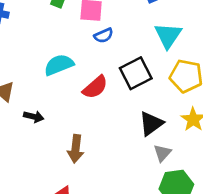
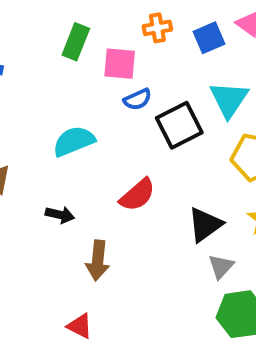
black square: (136, 73) -> (179, 125), moved
red semicircle: (95, 87) -> (137, 195), moved
black arrow: (34, 117) -> (60, 215), moved

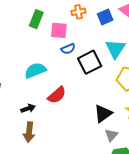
red semicircle: (137, 195) -> (57, 95), moved
black arrow: (60, 215) -> (28, 108), turned -32
brown arrow: (98, 260) -> (29, 132), moved

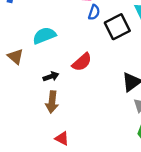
blue semicircle: (68, 49) -> (94, 12), turned -48
cyan semicircle: (35, 70) -> (44, 36), moved

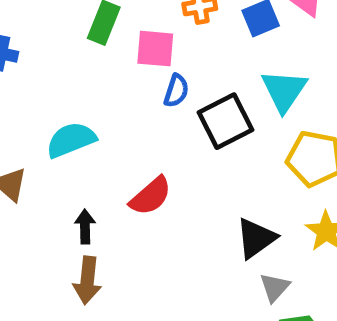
black arrow: (51, 76) -> (85, 227), turned -72

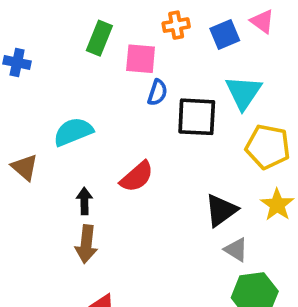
black square: (225, 121) -> (197, 117), turned 30
gray triangle: (275, 287) -> (236, 250), turned -40

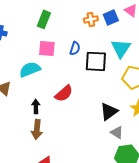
orange cross: (176, 25) -> (91, 19), moved
pink square: (141, 59) -> (47, 48), moved

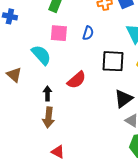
black square: (96, 61) -> (113, 61), moved
cyan semicircle: (30, 69) -> (41, 55), turned 70

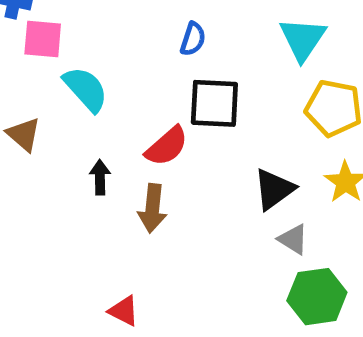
pink square: (59, 33) -> (43, 39), moved
black square: (113, 61) -> (214, 103), moved
brown arrow: (48, 117) -> (152, 208), moved

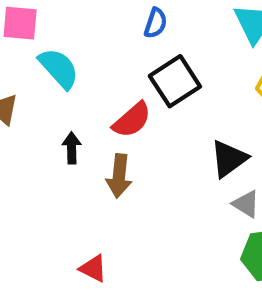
black square: (214, 103) -> (175, 81), turned -36

